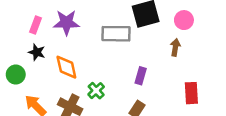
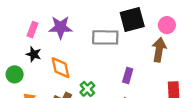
brown arrow: (175, 47) -> (159, 50), size x1.5

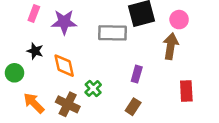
pink rectangle: (32, 30) -> (34, 14), moved

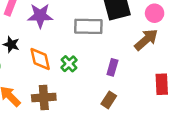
brown arrow: (171, 46) -> (146, 40), turned 40
green cross: (93, 89) -> (69, 64), moved
brown cross: (68, 104) -> (44, 97), turned -30

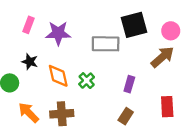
red rectangle: (162, 84) -> (167, 107), moved

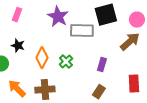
purple star: (58, 33) -> (58, 17), moved, turned 30
orange diamond: (58, 76) -> (42, 58), turned 40

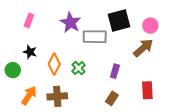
orange arrow: (17, 89) -> (29, 95), turned 78

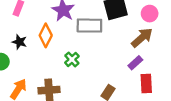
orange diamond: (54, 64) -> (46, 35), moved
purple rectangle: (115, 71) -> (135, 63), moved, turned 32

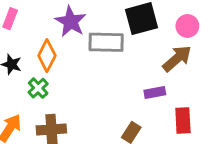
green cross: (72, 59) -> (38, 88), moved
purple rectangle: (135, 63) -> (155, 92), moved, turned 32

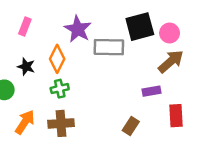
pink circle: (187, 26) -> (170, 33), moved
green cross: (38, 88) -> (60, 89), moved, turned 30

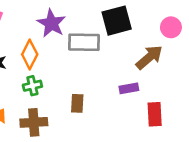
pink circle: (170, 33) -> (171, 27), moved
brown rectangle: (131, 126) -> (77, 103), moved, turned -30

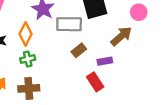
brown rectangle: (77, 103) -> (79, 50), moved, turned 48
red rectangle: (155, 114) -> (95, 82), moved, turned -30

